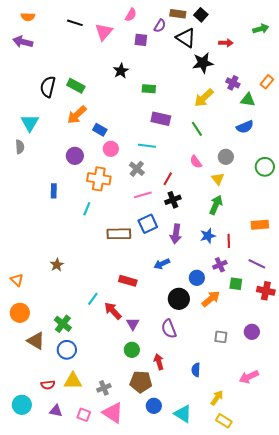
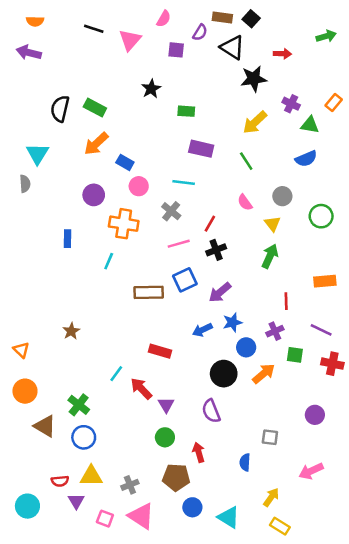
green circle: (265, 167) -> (321, 216), moved
purple arrow: (176, 234) -> (220, 292), turned 42
blue star: (208, 236) -> (232, 322), moved
gray square: (221, 337) -> (270, 437), moved
purple triangle: (56, 411) -> (76, 501), moved, turned 48

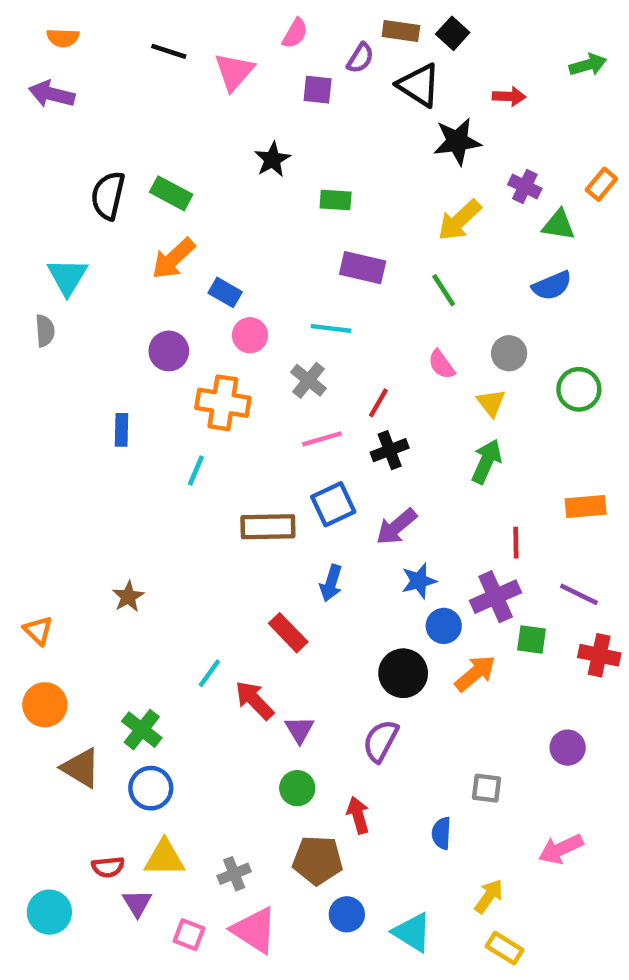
blue arrow: (202, 330) -> (331, 583), moved, turned -48
purple cross: (275, 331) -> (496, 597), size x1.5
red rectangle: (160, 351) -> (288, 633), turned 30
purple semicircle: (211, 411) -> (381, 741), turned 50

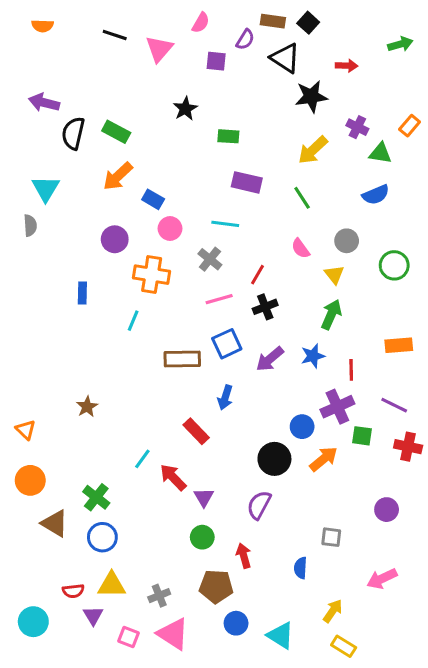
purple arrow: (52, 94) -> (44, 103), moved
blue star: (419, 581) -> (313, 356), moved

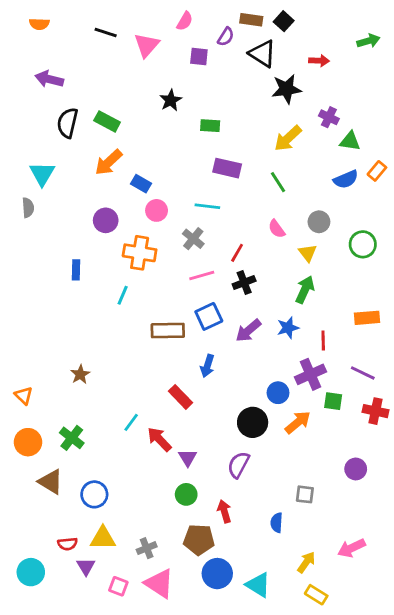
purple arrow: (44, 103) -> (49, 79), moved
orange rectangle: (410, 126) -> (377, 171), moved
green cross: (96, 497) -> (72, 438), moved
pink arrow: (382, 579) -> (351, 548), moved
blue circle: (236, 623) -> (217, 574), size x1.4

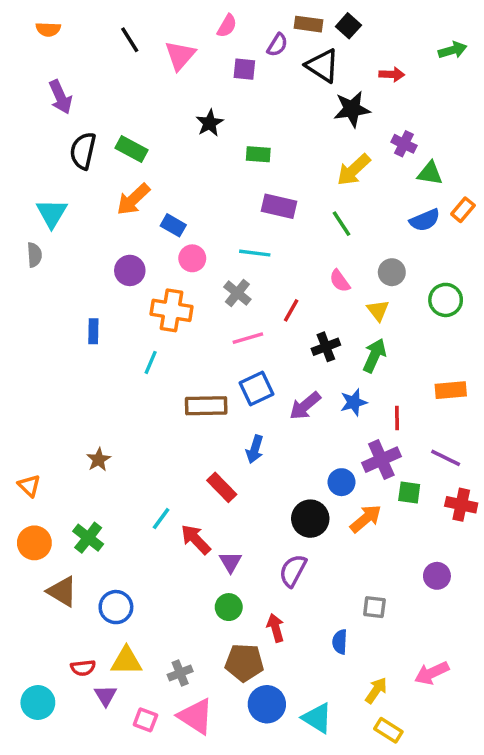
black line: (106, 32) -> (130, 40), turned 40
purple arrow: (49, 79) -> (60, 97), turned -128
black cross: (244, 283) -> (326, 347), moved

